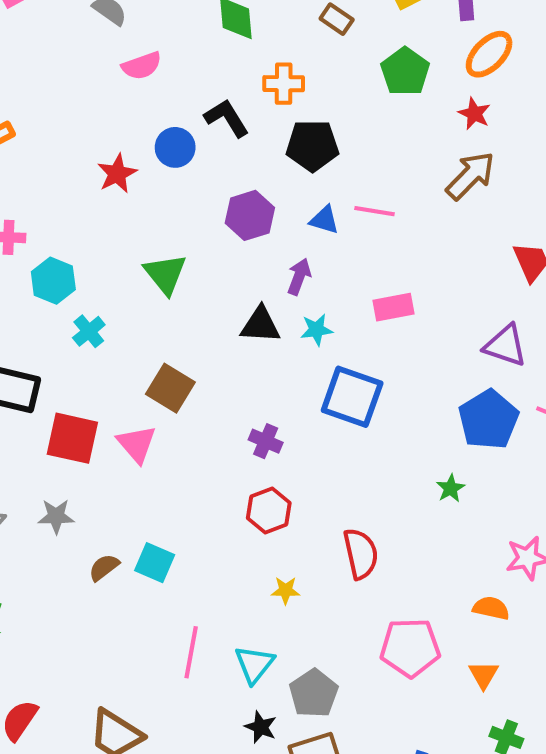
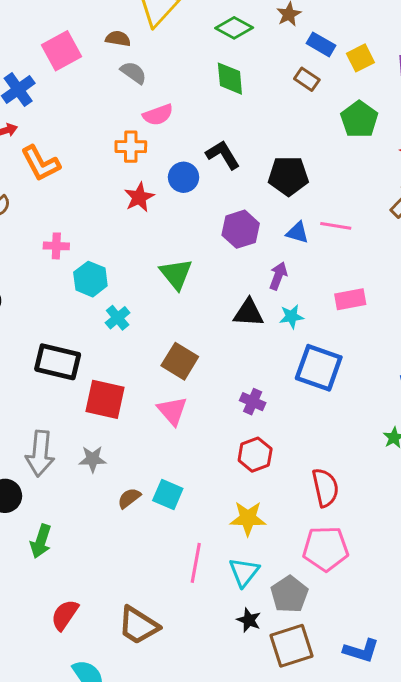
orange cross: (284, 84) -> (131, 147), moved
pink triangle: (137, 444) -> (172, 411), moved
yellow star: (286, 590) -> (248, 518), moved, size x1.6
pink pentagon: (410, 648) -> (326, 549), moved

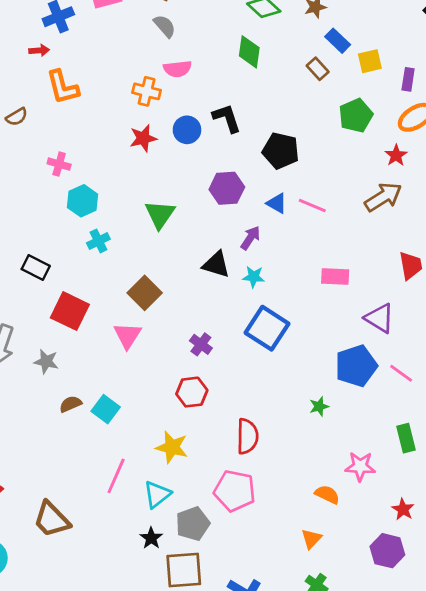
pink rectangle: (350, 299) -> (335, 276), moved
black rectangle: (58, 362) -> (36, 268), size x0.7

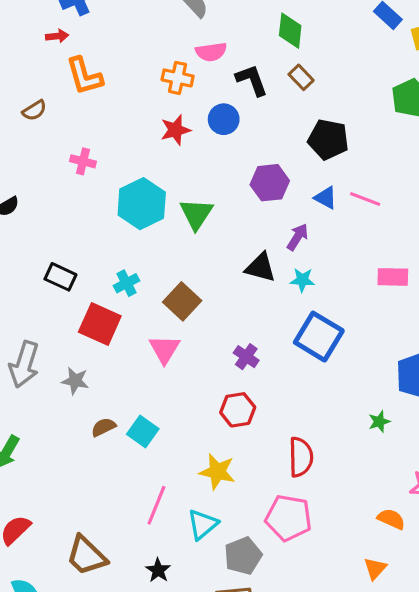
brown rectangle: (318, 69) -> (301, 77), moved
black L-shape: (227, 118) -> (252, 80), moved
cyan hexagon: (83, 201) -> (142, 204), moved, size x1.4
cyan cross: (98, 241) -> (126, 283), moved
black star: (151, 538) -> (158, 570), moved

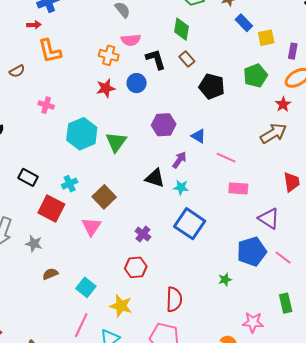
black pentagon: (328, 139) -> (212, 86), moved
pink line: (365, 199) -> (226, 158), moved
cyan square: (143, 431) -> (86, 287), moved

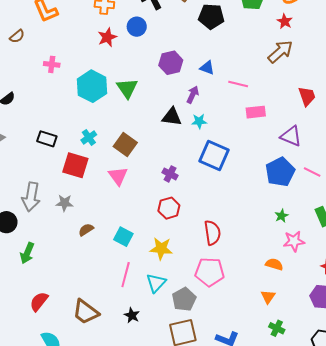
green star: (225, 280) -> (282, 216), moved

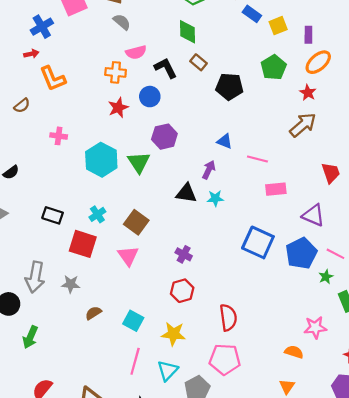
purple hexagon: (171, 63) -> (164, 137), moved
blue square: (214, 155) -> (258, 242), moved
green star: (282, 216) -> (326, 277), moved

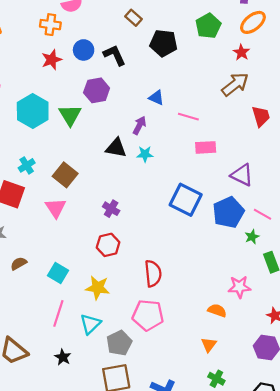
black L-shape: (166, 68) -> (115, 55), moved
red trapezoid: (331, 173) -> (261, 116), moved

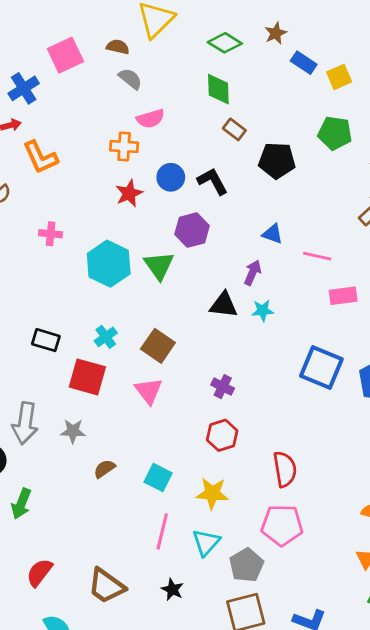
green pentagon: (208, 26) -> (335, 133), turned -30

